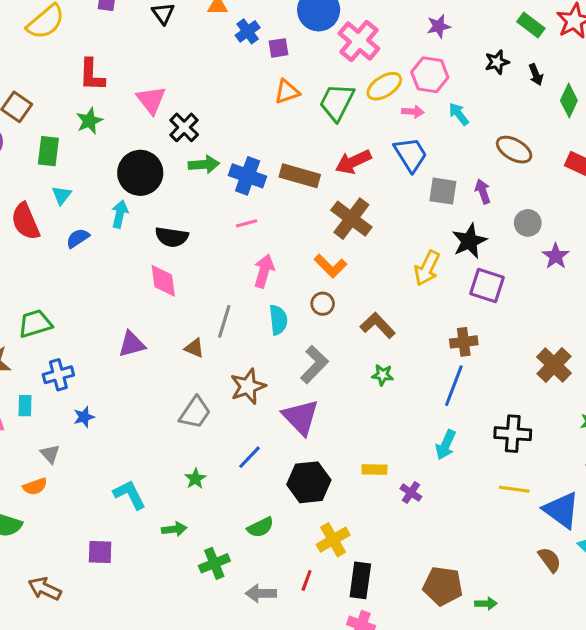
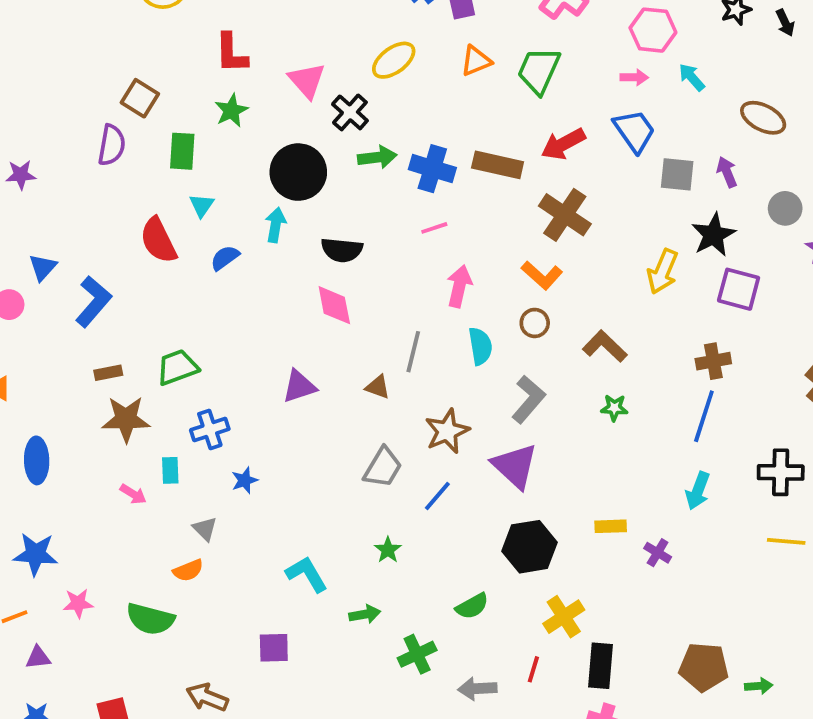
yellow ellipse: (384, 86) -> (394, 60), moved
blue line: (250, 457) -> (437, 496), moved

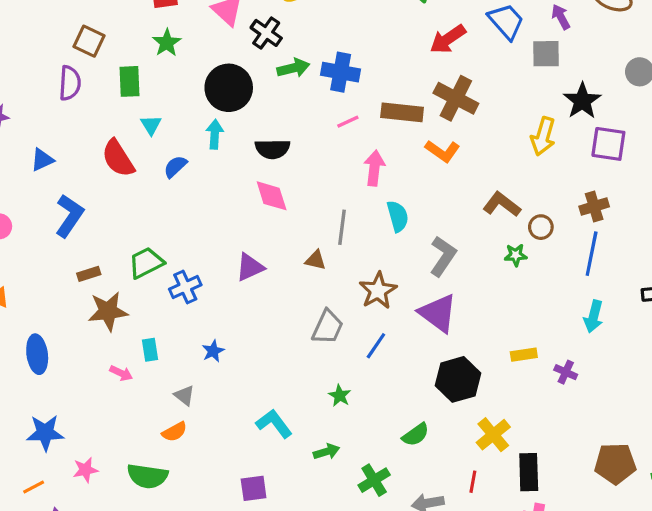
brown rectangle: (498, 165) -> (402, 112), moved
purple arrow: (727, 172) -> (561, 17), moved
blue triangle: (43, 267) -> (42, 160), moved, turned 30
brown circle: (535, 323) -> (541, 227), moved
blue cross: (210, 430) -> (185, 287), moved

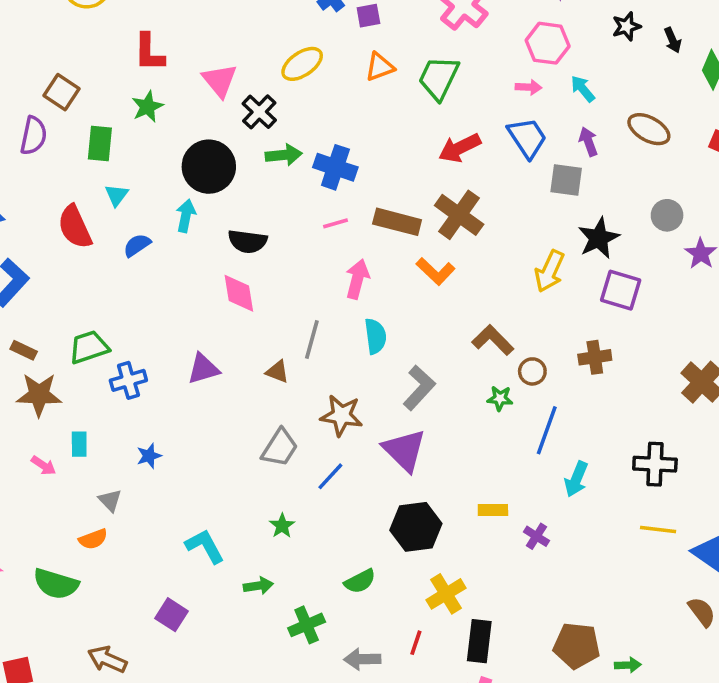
blue line: (592, 254) -> (547, 430), moved
brown rectangle: (89, 274) -> (24, 350), turned 35
brown star: (378, 291) -> (341, 415), turned 30
purple square: (254, 488) -> (172, 615), turned 32

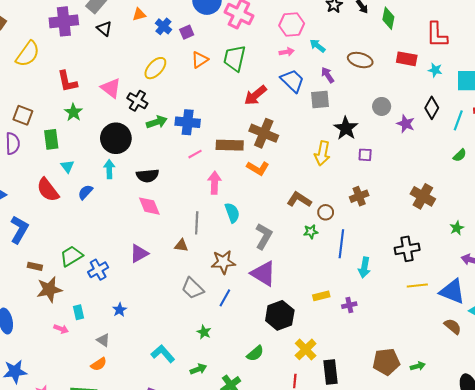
purple square: (621, 290) -> (365, 155), size x0.6
gray trapezoid: (280, 448) -> (193, 288), turned 115
purple cross: (536, 536) -> (349, 305), turned -32

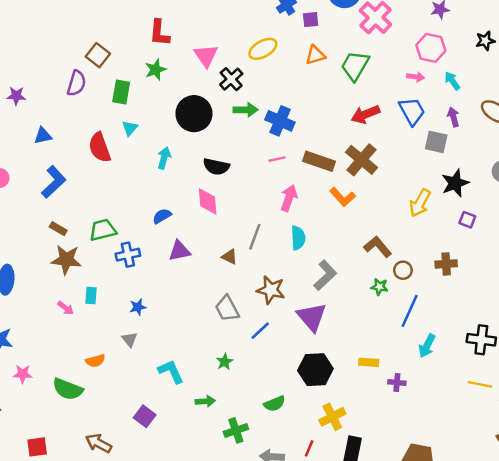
cyan arrow: (109, 169) -> (164, 158), moved
blue semicircle: (85, 192) -> (162, 216), moved
gray triangle: (103, 340) -> (129, 339), moved

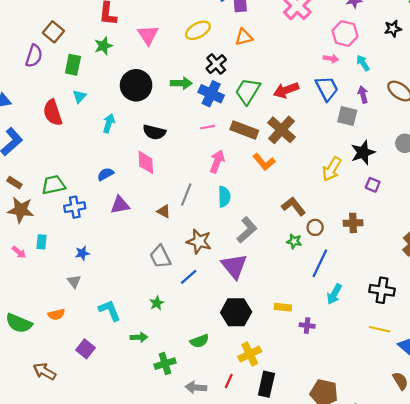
green trapezoid: (355, 66) -> (248, 91), moved
black cross: (231, 79) -> (216, 64), moved
orange semicircle: (95, 361) -> (56, 314), moved

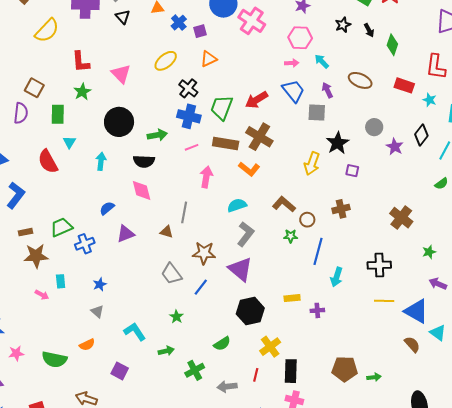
green arrow: (181, 83) -> (157, 135), moved
brown rectangle: (14, 183) -> (25, 232), turned -32
cyan semicircle: (224, 197) -> (237, 205), moved, turned -96

